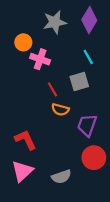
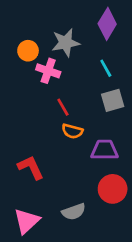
gray star: (55, 22) -> (66, 43), moved
gray square: (79, 82) -> (113, 100), moved
purple trapezoid: (87, 125) -> (105, 150), turned 70
pink triangle: (22, 171) -> (27, 221), moved

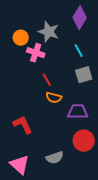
gray star: (66, 43) -> (49, 32), turned 30
pink triangle: (27, 221) -> (20, 165), turned -35

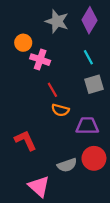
gray star: (49, 32) -> (57, 21), moved
gray semicircle: (55, 158) -> (67, 165), moved
pink triangle: (20, 165) -> (39, 186), moved

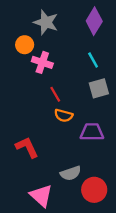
gray star: (57, 21) -> (46, 22), moved
red circle: (94, 158) -> (94, 190), moved

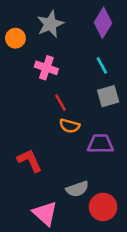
gray star: (46, 22) -> (50, 24), turned 30
orange circle: (25, 45) -> (15, 38), moved

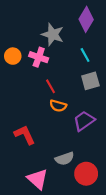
gray star: (50, 24) -> (53, 34), moved, turned -30
orange circle: (15, 38) -> (13, 56), moved
purple trapezoid: (100, 144) -> (84, 121), turned -35

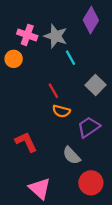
cyan line: (85, 55) -> (70, 58), moved
pink cross: (39, 57) -> (27, 35), moved
gray square: (90, 81) -> (95, 85), turned -30
gray semicircle: (65, 159) -> (72, 156), moved, turned 66

